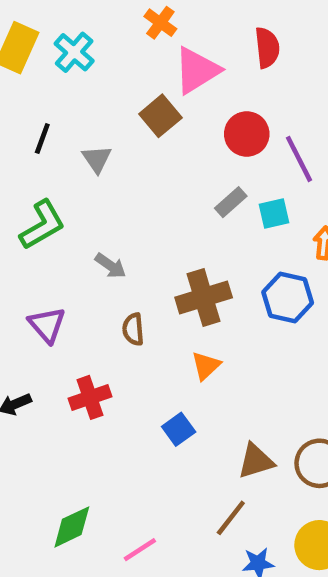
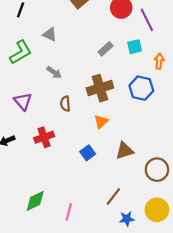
gray triangle: (97, 159) -> (50, 34), moved, turned -32
gray rectangle: (231, 202) -> (106, 49), moved
brown triangle: (256, 461) -> (125, 151), moved
pink line: (140, 550) -> (69, 212), turned -42

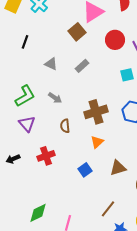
gray rectangle: (106, 49) -> (82, 66), moved
green L-shape: (21, 52) -> (25, 96), moved

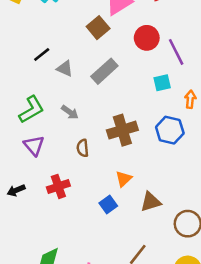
black line: (25, 42) -> (42, 55), moved, turned 32
gray rectangle: (82, 66) -> (104, 71), size x1.5
orange triangle: (97, 142) -> (124, 179), moved

